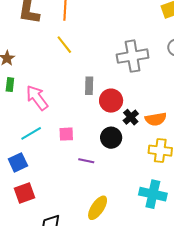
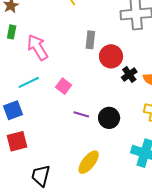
pink square: (66, 134) -> (64, 86), turned 35
black circle: (111, 138) -> (109, 118), moved

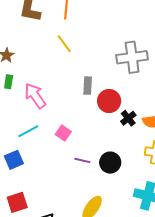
red square: (17, 141) -> (17, 202), moved

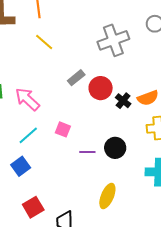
gray rectangle: (88, 86) -> (76, 78), turned 60

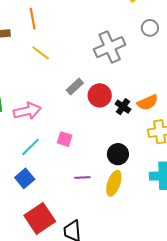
pink arrow: (27, 99) -> (27, 111), turned 128
purple line: (87, 152) -> (82, 178), moved
yellow ellipse: (107, 196) -> (114, 183), moved
red square: (33, 207) -> (40, 218), size x1.4

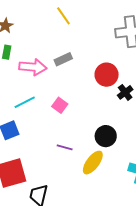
gray rectangle: (75, 87) -> (63, 59), moved

